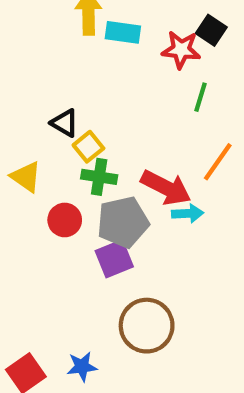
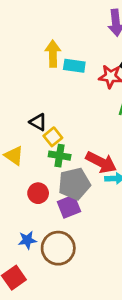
red circle: (65, 220) -> (38, 193), moved
brown circle: (147, 326) -> (58, 248), moved
blue star: (82, 367) -> (27, 240), moved

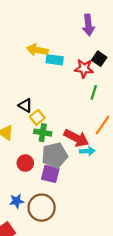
yellow arrow: (53, 54) -> (37, 50), turned -78
purple square: (69, 207) -> (50, 174), turned 36

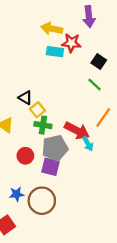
yellow arrow: (37, 50) -> (52, 29), moved
black square: (99, 59) -> (99, 62), moved
red star: (84, 68) -> (71, 43), moved
green line: (94, 92) -> (94, 85), turned -64
cyan arrow: (87, 151) -> (88, 144), turned 64

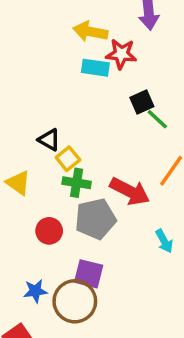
black square: (99, 62) -> (142, 102), moved, turned 32
cyan arrow: (88, 144) -> (164, 241), moved
purple square: (51, 167) -> (89, 274), moved

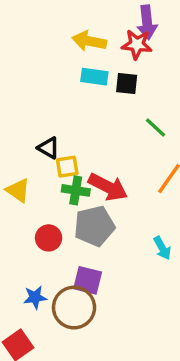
red star: (121, 54) -> (137, 44), moved
black square: (142, 102) -> (127, 83), moved, turned 30
yellow square: (68, 159) -> (67, 167), turned 30
red arrow: (130, 191) -> (108, 187), moved

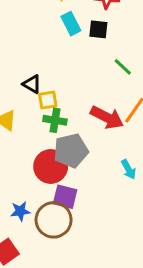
cyan rectangle: (94, 77) -> (71, 24), turned 55
red arrow: (108, 187) -> (107, 117), moved
red circle: (49, 238) -> (51, 166), moved, size x1.5

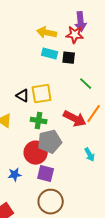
cyan rectangle: (71, 24) -> (50, 54), turned -49
yellow square: (48, 100) -> (42, 94), moved, size x1.5
blue star: (20, 211) -> (15, 175), moved
brown circle: (54, 220) -> (51, 202), moved

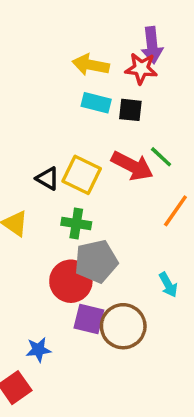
yellow square: (42, 94) -> (82, 175), turned 35
red arrow: (75, 119) -> (132, 166), moved
blue star: (15, 175) -> (38, 350), moved
brown circle: (51, 202) -> (123, 326), moved

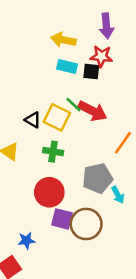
red star: (141, 68) -> (101, 56), moved
green line: (161, 157) -> (73, 105), moved
gray pentagon: (96, 261) -> (98, 178), moved

